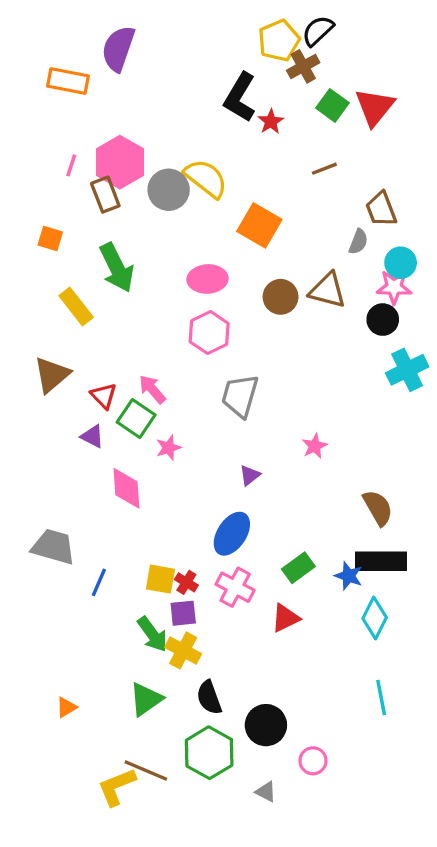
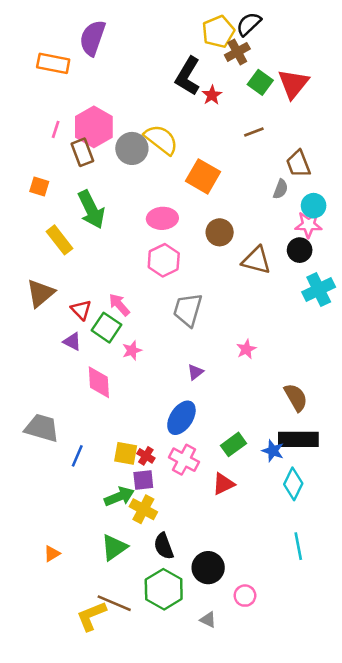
brown triangle: (328, 290) -> (256, 260), moved
green arrow: (152, 634) -> (119, 497), turned -76

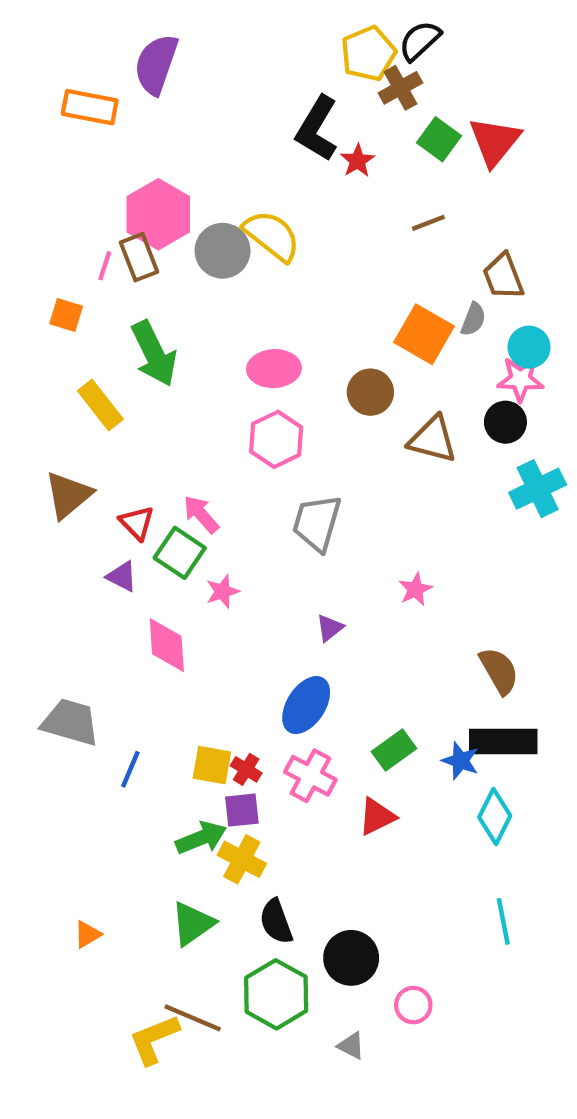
pink line: (56, 129) -> (105, 266), moved
orange square: (203, 176) -> (424, 334), moved

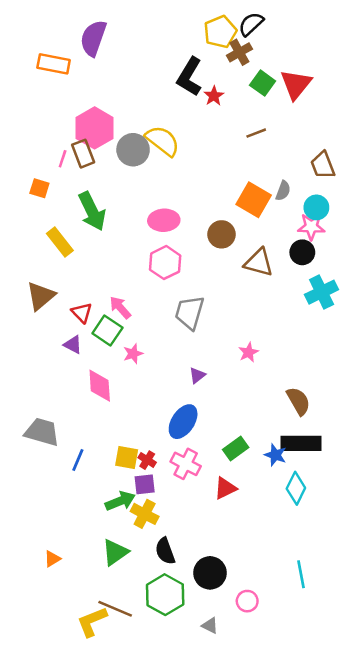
brown trapezoid: (503, 276) -> (323, 165), moved
cyan line: (503, 921) -> (301, 574), moved

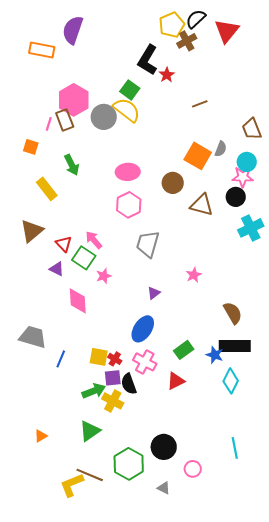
green square: (263, 83) -> (130, 90), moved
red triangle: (296, 84) -> (227, 31), moved
green arrow: (92, 211) -> (72, 165), size x0.7
black semicircle: (165, 551) -> (129, 384), moved

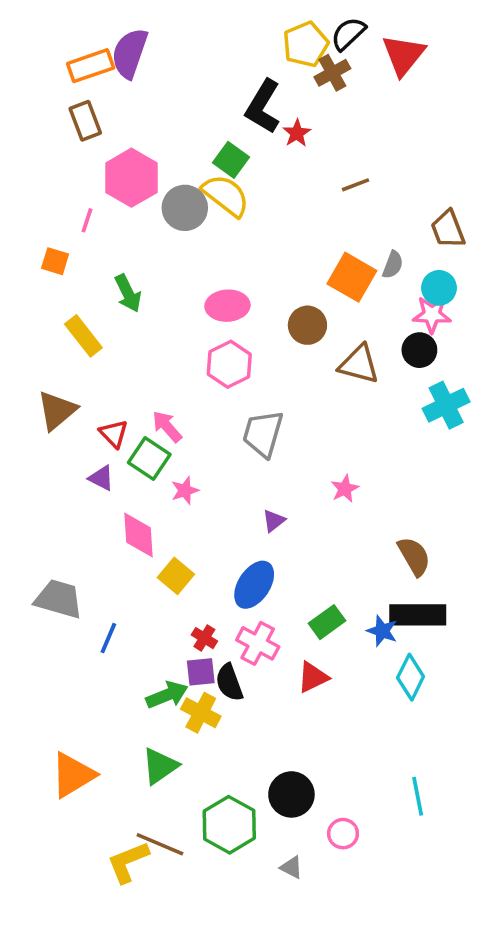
orange rectangle: (42, 50) -> (91, 66), moved, turned -30
brown rectangle: (65, 120) -> (85, 121), moved
yellow square: (99, 357) -> (176, 576), moved, turned 30
orange triangle: (41, 436) -> (73, 775), size x2.0

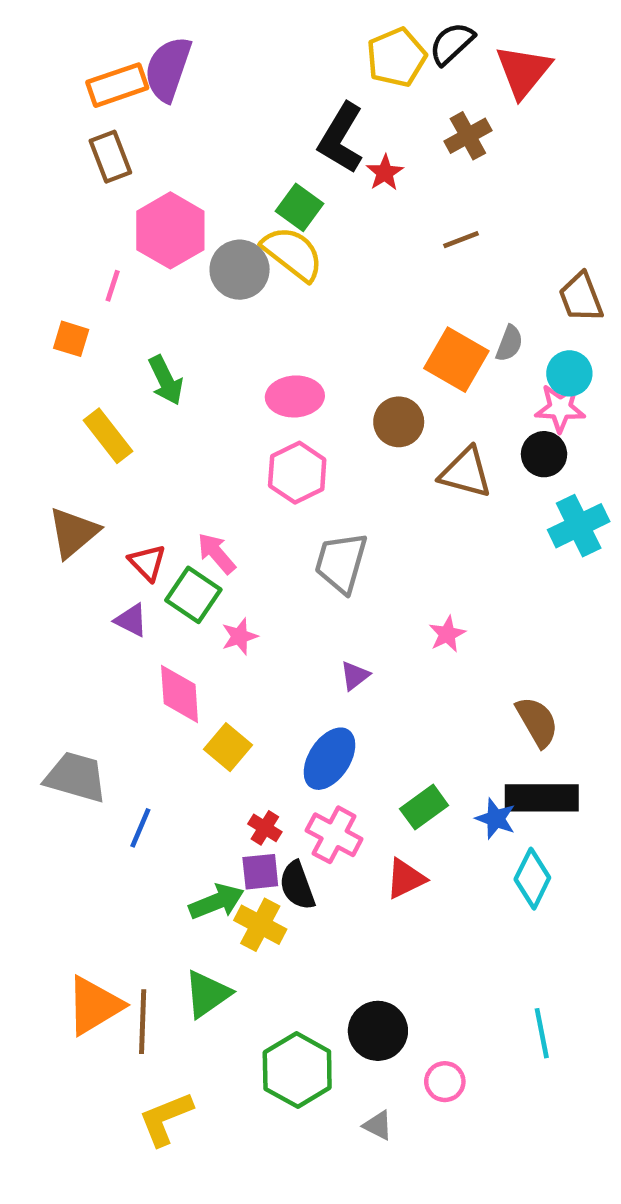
brown cross: (332, 73) -> (468, 136), moved
brown line: (160, 844) -> (143, 1022), moved, turned 69

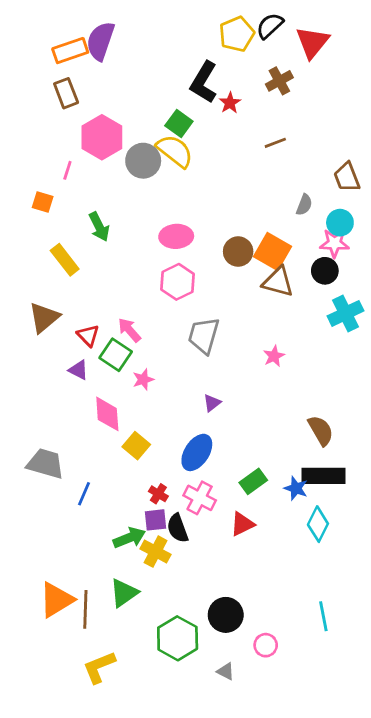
orange square: (456, 360) -> (273, 252), moved
pink star: (447, 634) -> (274, 356), moved

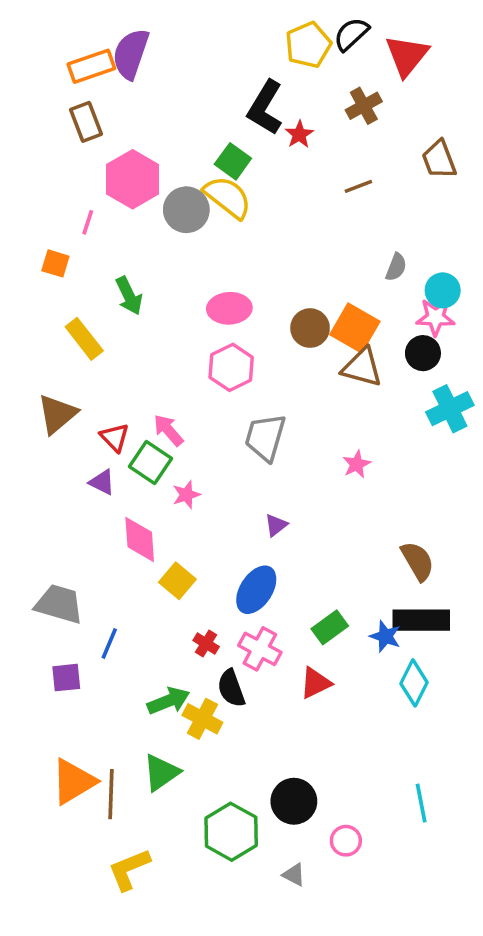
brown trapezoid: (347, 177) -> (439, 160), moved
purple square: (156, 520) -> (66, 678), moved

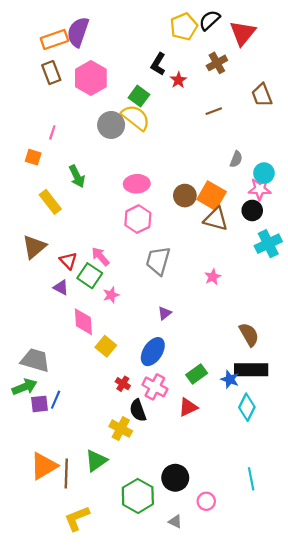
black L-shape: (265, 108) -> (158, 64), size x0.7
pink hexagon: (133, 179) -> (91, 78), moved
blue line: (109, 644) -> (56, 400), moved
green arrow: (168, 701) -> (25, 387), moved

